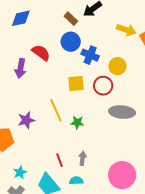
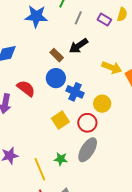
yellow square: (76, 84) -> (60, 120), turned -30
yellow line: (56, 110) -> (40, 169), moved
gray ellipse: (122, 112) -> (88, 150), moved, turned -65

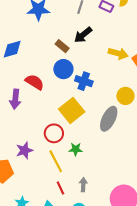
yellow circle: (102, 104) -> (125, 96), moved
yellow square: (60, 120) -> (72, 110), size x1.4
red circle: (87, 123) -> (54, 133), moved
gray ellipse: (88, 150) -> (109, 119), moved

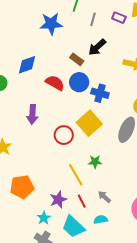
red semicircle: (35, 82) -> (55, 83), moved
red circle: (54, 133) -> (64, 135), moved
purple star: (24, 150) -> (58, 200), moved
gray arrow: (83, 185) -> (104, 197), turned -48

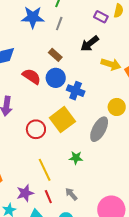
gray line: (93, 19) -> (59, 24), moved
black arrow: (97, 47) -> (90, 44), moved
green star: (95, 162) -> (76, 158), moved

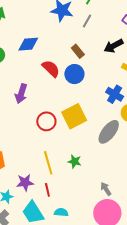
blue cross: (76, 91) -> (115, 94), moved
green star: (76, 158) -> (74, 161), moved
gray arrow: (71, 194) -> (106, 189), moved

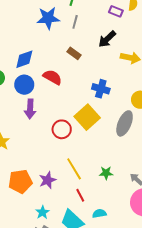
blue circle: (74, 74) -> (24, 85), moved
blue cross: (115, 94) -> (101, 89), moved
green star: (74, 161) -> (106, 173), moved
purple star: (25, 183) -> (47, 180), moved

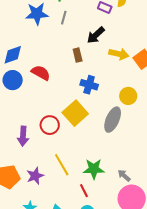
brown rectangle: (74, 53) -> (78, 55), moved, turned 40
purple arrow: (30, 109) -> (23, 136), moved
green star: (106, 173) -> (94, 169), size x1.5
red line: (80, 195) -> (84, 191), moved

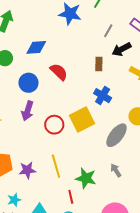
gray line: (64, 18) -> (108, 31), moved
blue circle: (13, 80) -> (28, 83), moved
purple arrow: (23, 136) -> (28, 111), moved
gray arrow: (124, 175) -> (116, 170), moved

